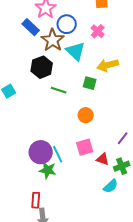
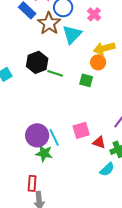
cyan triangle: (76, 51) -> (72, 34), turned 30
black hexagon: (42, 67) -> (37, 62), moved
green square: (90, 83) -> (86, 80), moved
orange circle: (86, 115) -> (98, 62), moved

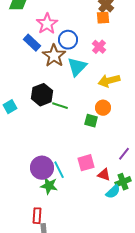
orange circle: (98, 62) -> (103, 108), moved
green square: (86, 80) -> (91, 121), moved
cyan semicircle: (107, 169) -> (113, 192), moved

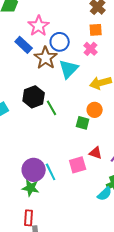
orange square: (103, 18) -> (96, 30), moved
green line: (60, 106) -> (52, 108), turned 42
red triangle: (104, 175) -> (96, 153), moved
green star: (49, 186) -> (31, 188), moved

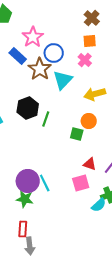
green line: (52, 108) -> (46, 119), turned 49
pink square: (78, 165) -> (81, 183), moved

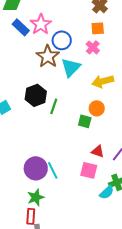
blue rectangle: (18, 56) -> (21, 27), moved
pink square: (81, 183) -> (89, 170), turned 30
green star: (25, 199) -> (36, 197), moved, turned -30

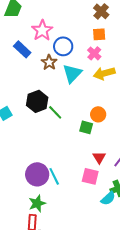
blue rectangle: (21, 27) -> (22, 49), moved
brown star: (48, 56) -> (49, 62), size x0.7
yellow arrow: (103, 81) -> (104, 73), moved
green line: (54, 106) -> (55, 112), turned -63
red triangle: (98, 151) -> (99, 157), turned 40

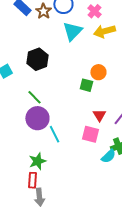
brown star: (49, 62) -> (43, 11), moved
green line: (55, 112) -> (34, 97), moved
purple circle: (37, 174) -> (37, 118), moved

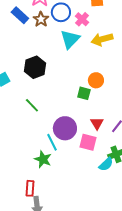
pink cross: (94, 11) -> (82, 19), moved
purple circle: (37, 118) -> (65, 128), moved
green star: (37, 161) -> (43, 159), moved, turned -30

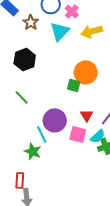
brown star: (41, 19) -> (31, 22), moved
orange circle: (96, 80) -> (86, 72), size x1.5
cyan semicircle: (106, 164) -> (98, 136), moved

